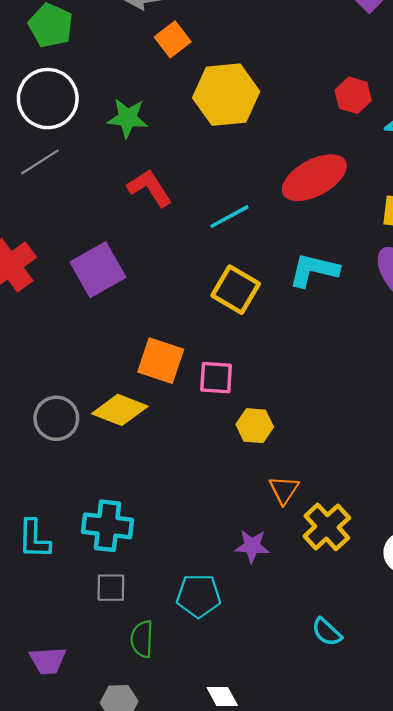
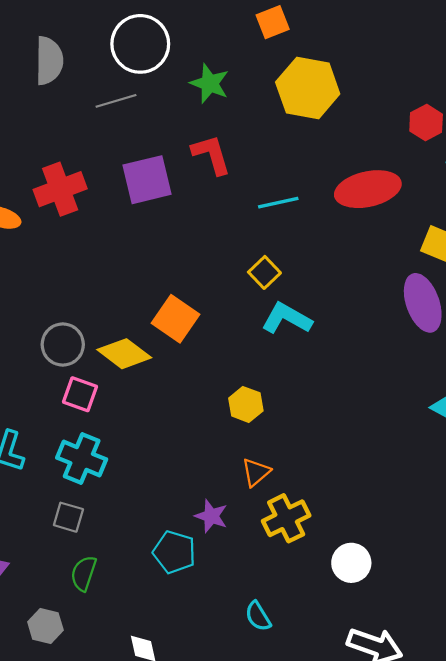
purple square: (98, 270) -> (147, 180), moved
cyan L-shape: (314, 270) -> (287, 318), moved
yellow square: (236, 290) -> (264, 272), size x0.7
pink square: (216, 378) -> (80, 394), moved
cyan pentagon: (199, 596) -> (174, 552), moved

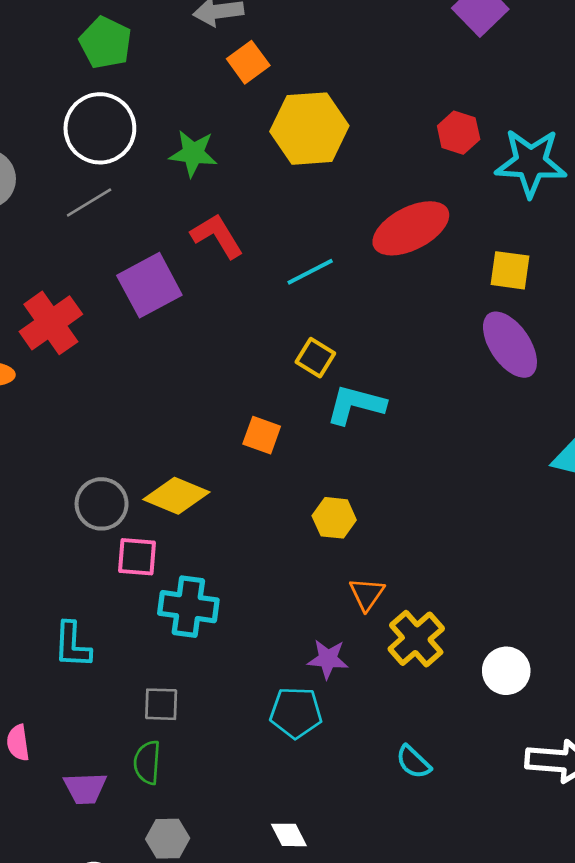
orange square: (176, 319) -> (262, 435), moved, size x0.7
cyan cross: (82, 459) -> (188, 607), moved
green semicircle: (84, 573) -> (147, 762), moved

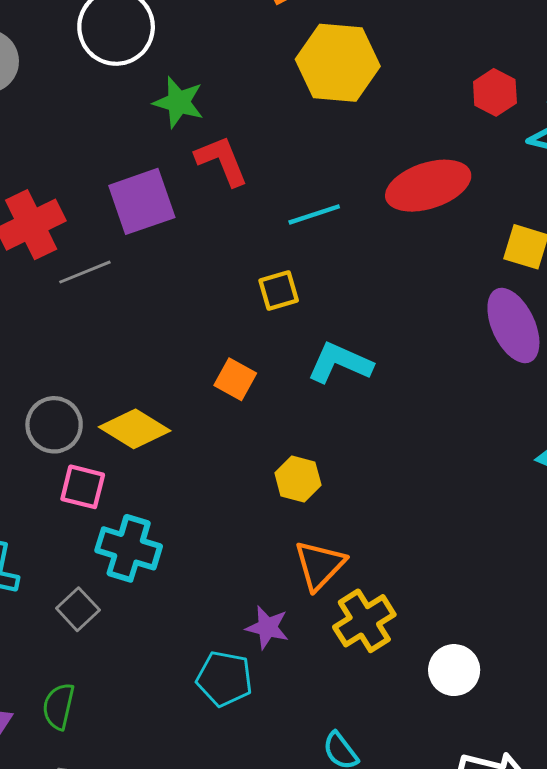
green star: (193, 153) -> (179, 102), moved
gray line: (89, 203) -> (85, 272), moved
yellow square: (315, 358) -> (279, 291), moved, turned 33
orange triangle: (367, 594) -> (320, 565), size x1.4
gray square: (161, 704) -> (78, 609), moved, turned 36

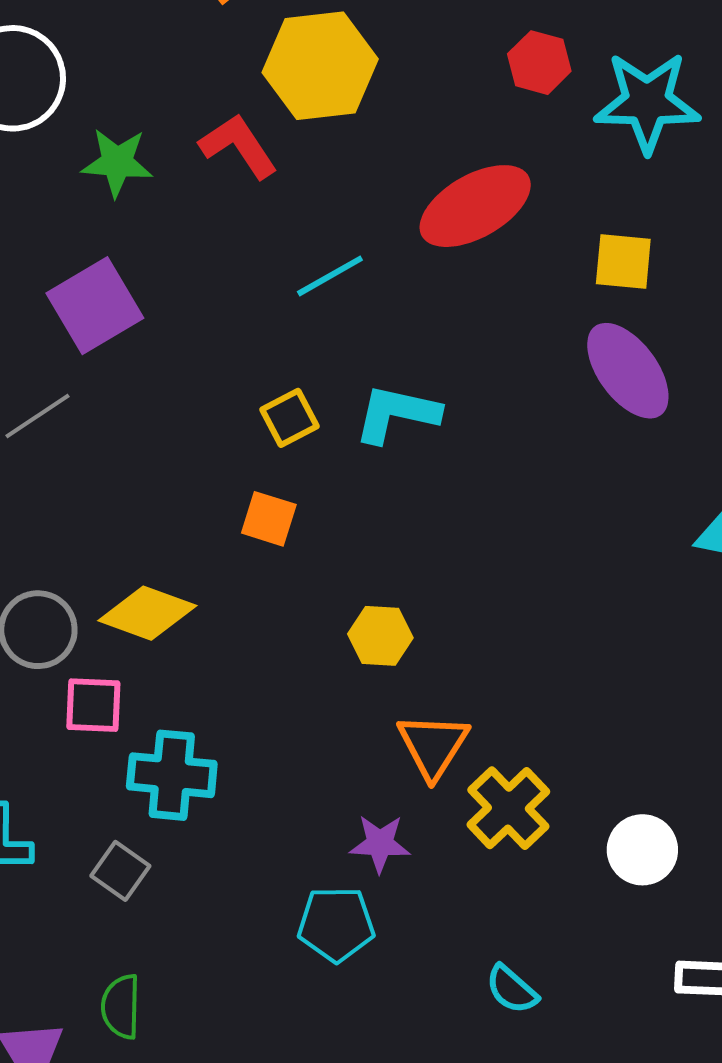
red L-shape: (222, 161) -> (238, 146), moved
yellow square: (279, 291) -> (290, 418), moved
cyan L-shape: (340, 363) -> (397, 414), moved

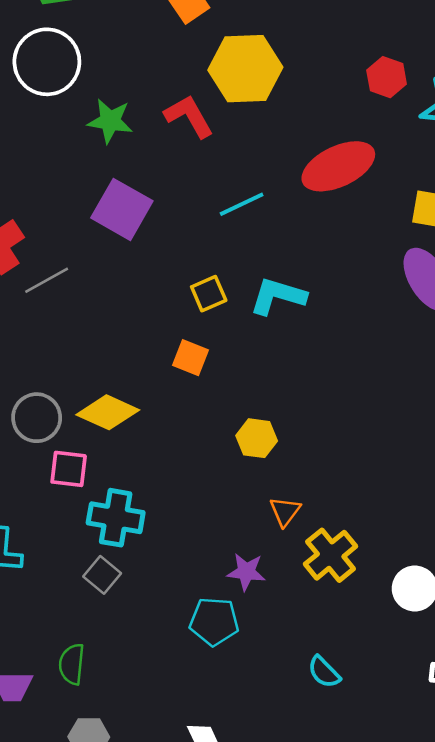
purple square: (95, 306) -> (122, 209), moved, turned -34
orange triangle: (433, 746) -> (285, 511), size x0.7
gray square: (120, 871) -> (102, 575), moved

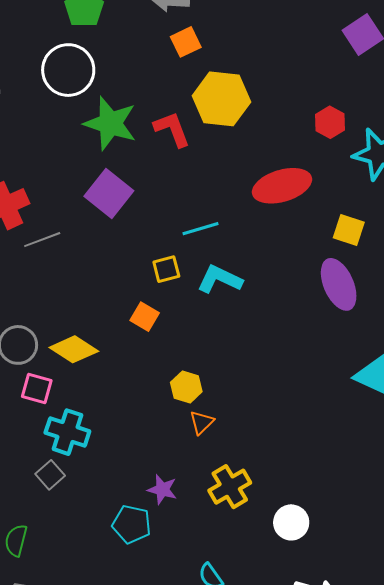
green star: (110, 121) -> (110, 123), size x1.5
cyan line: (242, 204) -> (200, 229), moved
orange triangle: (285, 511) -> (202, 422), moved

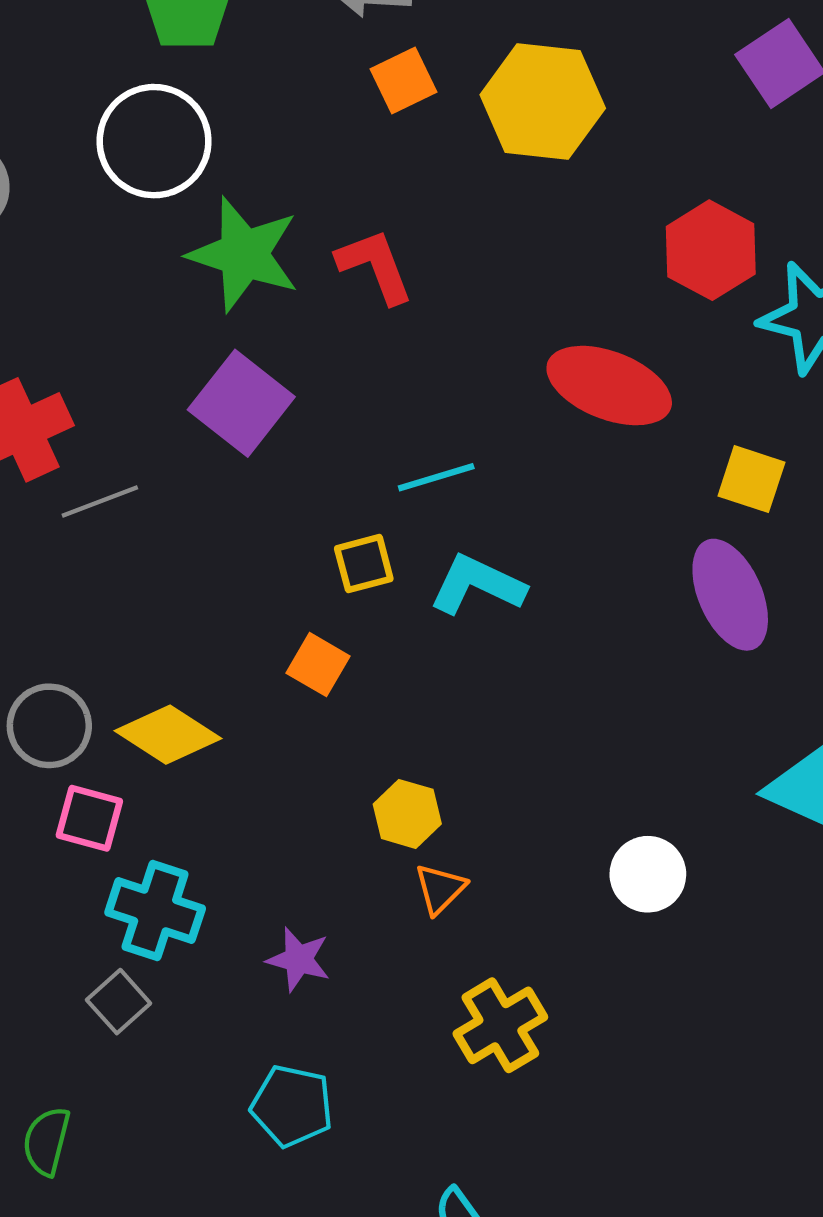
yellow hexagon: (221, 99) -> (543, 101), moved
red hexagon: (330, 122) -> (711, 250), size x1.4
red ellipse: (282, 186) -> (609, 386), turned 38
purple star: (162, 489) -> (299, 959), moved
white circle: (291, 522) -> (648, 874), moved

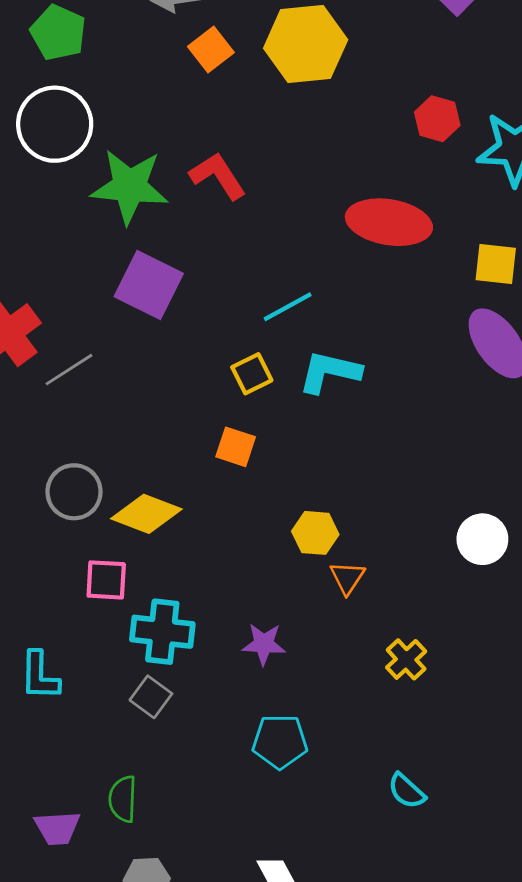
red hexagon: (711, 250) -> (437, 119), size x0.7
gray circle: (49, 726) -> (74, 492), moved
yellow cross: (500, 1025) -> (406, 659), size x0.7

